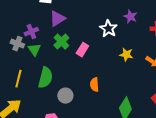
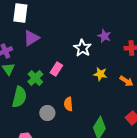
green cross: (61, 42) -> (35, 78), moved
gray circle: (65, 96) -> (47, 113), moved

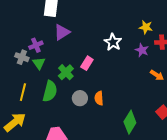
purple star: (104, 36) -> (142, 50), moved
yellow star: (100, 74) -> (146, 27), moved
gray circle: (47, 113) -> (80, 98), moved

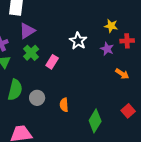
green cross: (66, 72) -> (31, 53), moved
gray circle: (80, 98) -> (37, 98), moved
orange semicircle: (99, 98) -> (64, 105), moved

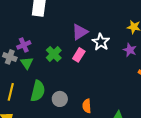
purple triangle: (27, 31) -> (80, 32), moved
pink rectangle: (52, 62) -> (79, 55), moved

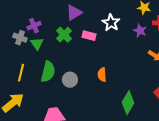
purple triangle: (80, 32) -> (74, 13), moved
pink rectangle: (79, 55) -> (89, 36), turned 72
orange semicircle: (87, 106) -> (102, 75), moved

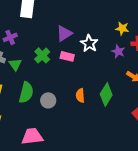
purple triangle: (74, 13) -> (64, 33), moved
purple cross: (34, 26) -> (10, 37), moved
green diamond: (128, 103) -> (106, 94), moved

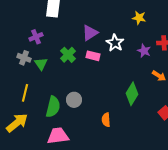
yellow star: (122, 28) -> (139, 18), moved
green semicircle: (26, 92) -> (53, 107), moved
orange semicircle: (80, 95) -> (106, 120), moved

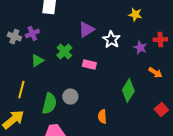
pink rectangle: (93, 56) -> (89, 65), moved
gray cross: (24, 58) -> (14, 37), moved
green triangle: (41, 64) -> (37, 61), turned 32

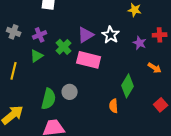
purple triangle: (86, 30) -> (86, 35), moved
purple cross: (32, 34) -> (40, 35), moved
pink rectangle: (89, 65) -> (89, 60), size x1.6
yellow line: (21, 90) -> (14, 71), moved
orange semicircle: (102, 117) -> (114, 106), moved

